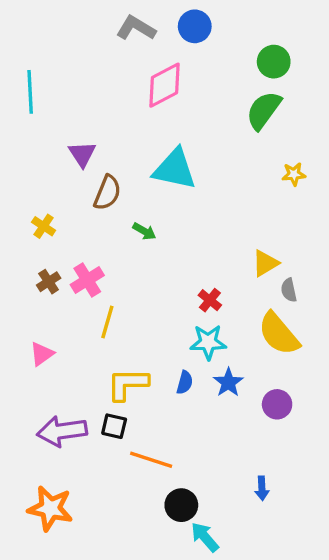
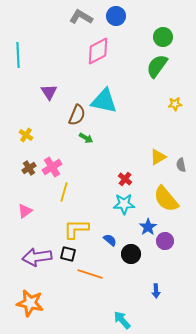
brown semicircle: (107, 193) -> (77, 115), moved
gray semicircle: (289, 290) -> (181, 165), moved
blue semicircle: (185, 382) -> (110, 240), moved, turned -64
blue star: (228, 382) -> (148, 227), moved
black circle: (181, 505) -> (131, 254), moved

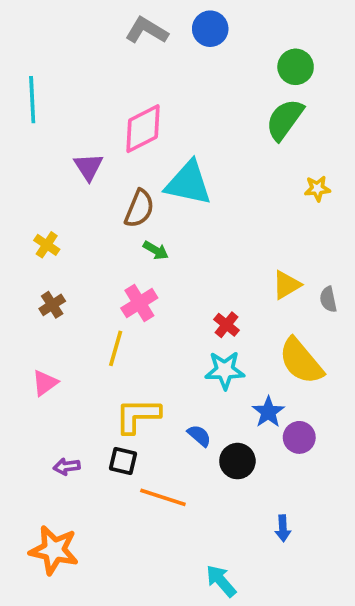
pink diamond: (98, 51) -> (143, 129), moved
pink cross: (52, 167) -> (139, 303), moved
purple arrow: (37, 257) -> (67, 466), size x0.5

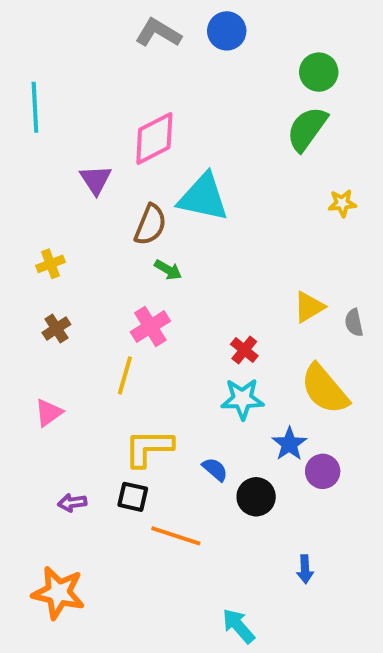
yellow cross: (47, 245) -> (51, 264), turned 35

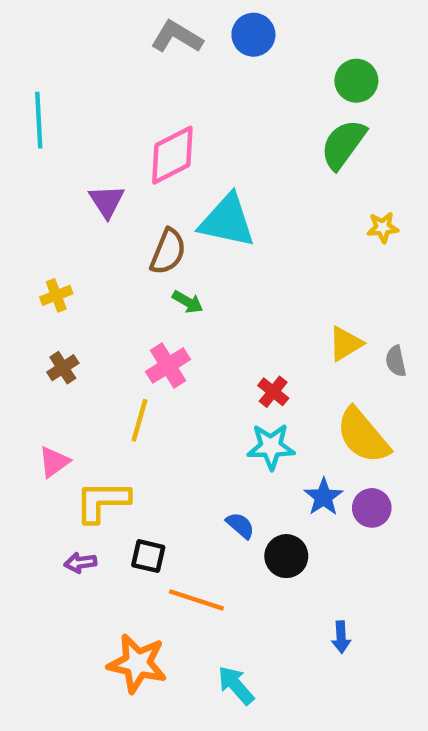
yellow L-shape: (148, 448) -> (102, 501), moved
purple circle: (323, 471) -> (372, 508), moved
orange star: (58, 593) -> (137, 663), moved
cyan arrow: (238, 626) -> (236, 685), moved

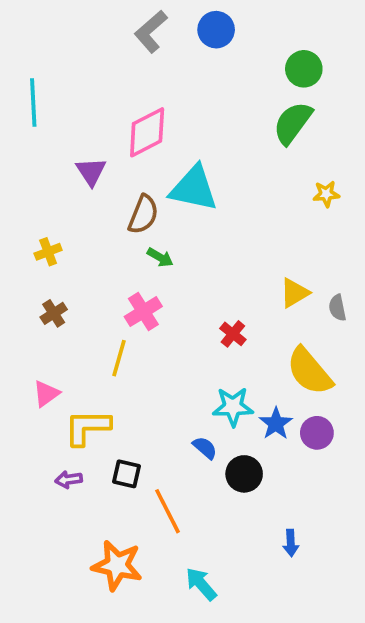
gray L-shape: (177, 37) -> (151, 32), turned -72
cyan star: (271, 447) -> (233, 407), moved
orange line: (196, 600) -> (168, 511), turned 45

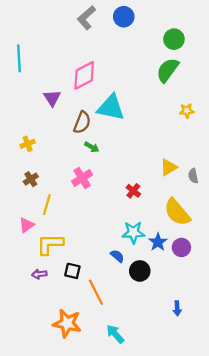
yellow line: (119, 358) -> (47, 205), moved
blue arrow: (291, 543) -> (177, 308), moved

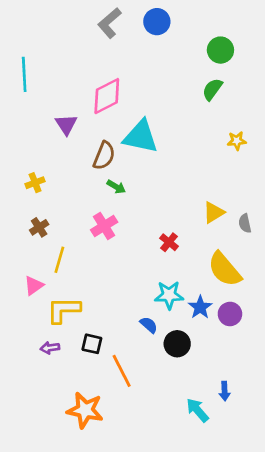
green semicircle: (168, 70) -> (212, 89), size x0.7
cyan arrow: (115, 334) -> (197, 410), moved

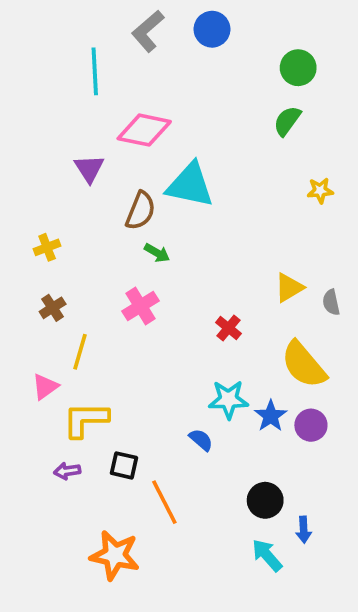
cyan line: (24, 74) -> (95, 71), moved
pink diamond: (107, 96) -> (144, 130), turned 39
black circle: (177, 344) -> (265, 500), moved

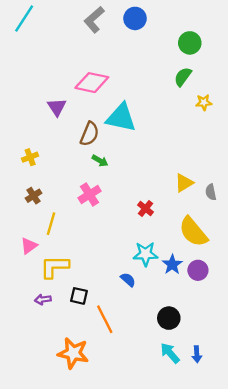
cyan line: (95, 71) -> (24, 18), moved, turned 36
yellow star: (320, 191) -> (204, 102), moved
blue arrow: (304, 530) -> (197, 354), moved

